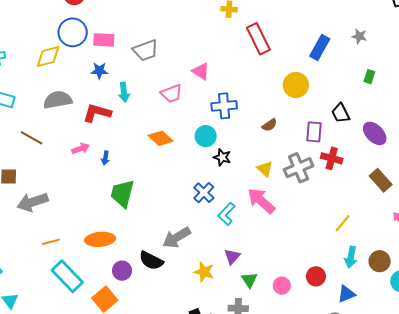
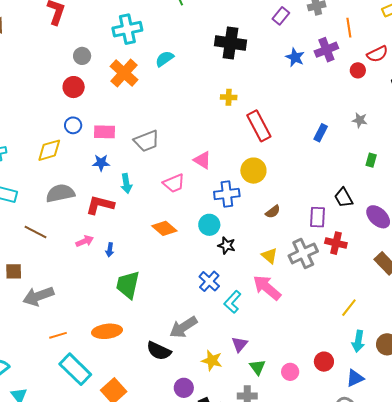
blue circle: (73, 32) -> (73, 125), size x0.6
blue rectangle: (320, 48) -> (321, 133), size x0.7
yellow circle: (296, 85) -> (253, 171), moved
purple circle: (122, 271) -> (184, 388), moved

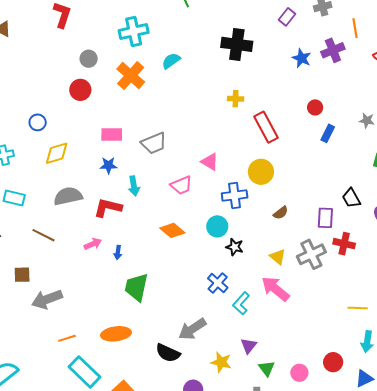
red circle: (358, 70) -> (315, 107), moved
blue circle: (73, 125) -> (38, 122), moved
yellow line: (349, 308) -> (358, 308), turned 54

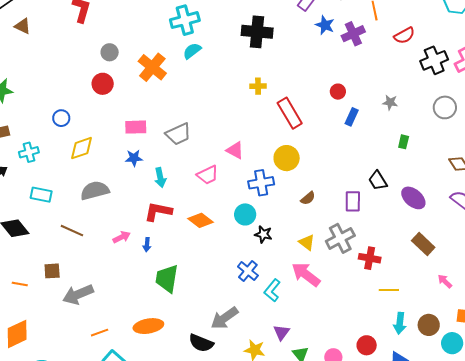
cyan cross: (134, 31) -> (185, 20), moved
blue star: (302, 58) -> (325, 25), moved
red L-shape: (108, 208) -> (158, 211), moved
red cross: (344, 244) -> (370, 258), moved

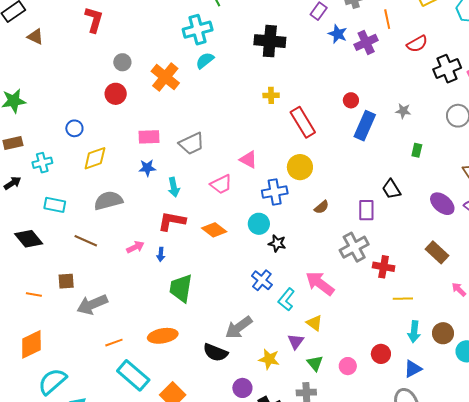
blue rectangle: (352, 117) -> (365, 126), size x1.6
purple ellipse: (413, 198) -> (442, 204), moved
yellow triangle: (307, 242) -> (314, 323), moved

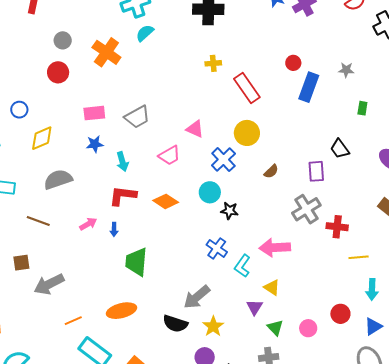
blue cross: (275, 192) -> (223, 160), turned -30
pink arrow: (320, 283) -> (275, 248), turned -36
yellow star: (269, 359) -> (213, 326), moved, turned 30

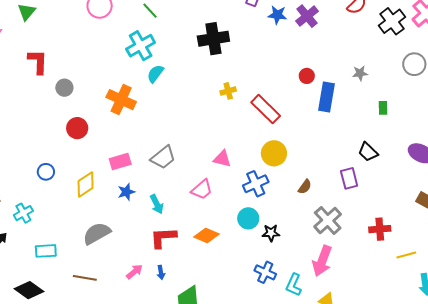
gray circle: (63, 40) -> (64, 88), moved
yellow diamond: (42, 138) -> (86, 185), moved
blue cross: (223, 160) -> (256, 184), turned 30
gray cross: (306, 209) -> (328, 220), moved
pink arrow: (275, 248) -> (322, 261), turned -56

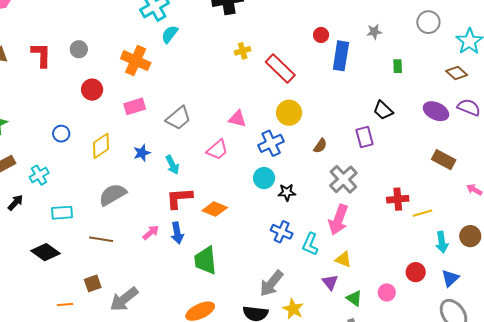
red L-shape: (38, 62) -> (41, 55), moved
pink rectangle: (120, 162) -> (135, 106), moved
red cross: (380, 229) -> (398, 199), moved
orange diamond: (206, 235) -> (215, 209), moved
blue arrow: (161, 272) -> (177, 233), size x1.5

